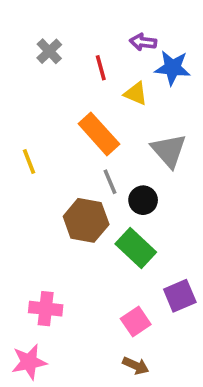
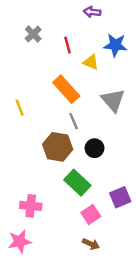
purple arrow: (143, 42) -> (92, 12), moved
black circle: (143, 200) -> (95, 148), moved
green rectangle: (136, 248) -> (77, 183), moved

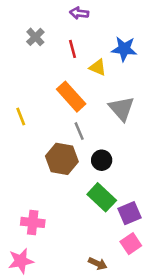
purple arrow: (92, 12) -> (79, 13), moved
green rectangle: (77, 183) -> (102, 197), moved
pink square: (91, 214) -> (131, 244), moved

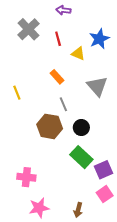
gray cross: (35, 37) -> (28, 29), size x1.5
blue star: (124, 49) -> (99, 39), turned -30
orange rectangle: (71, 97) -> (57, 77), size x0.6
pink star: (21, 261) -> (39, 208), moved
brown arrow: (98, 264) -> (78, 210), turned 80

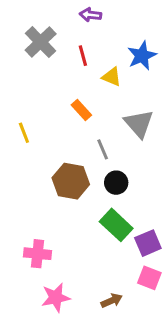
gray line: (63, 104) -> (103, 149), moved
pink square: (105, 194) -> (149, 278), turned -35
brown arrow: (78, 210) -> (112, 301), turned -128

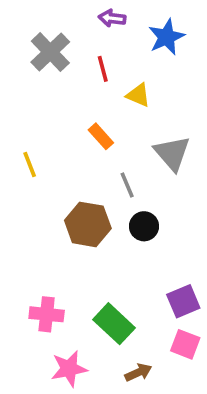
blue star: (142, 56) -> (166, 37), moved
green rectangle: (116, 225) -> (114, 324), moved

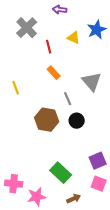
blue star: (166, 37) -> (97, 30), moved
red line: (103, 69) -> (49, 47), moved
yellow triangle: (138, 95) -> (74, 38), moved
pink cross: (47, 314) -> (14, 184), moved

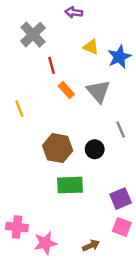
blue star: (97, 30) -> (119, 57), moved
red line: (49, 47) -> (51, 65), moved
gray triangle: (92, 82) -> (98, 91), moved
gray line: (68, 99) -> (121, 130), moved
green rectangle: (61, 173) -> (70, 185), moved, turned -45

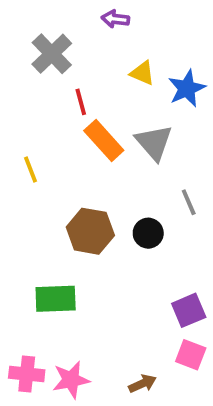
orange rectangle: (66, 90) -> (104, 141), size x1.5
green rectangle: (70, 185) -> (56, 299), moved
pink cross: (17, 227) -> (27, 374), moved

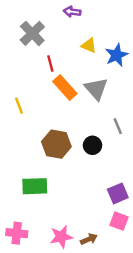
pink star: (71, 380) -> (61, 237), moved

